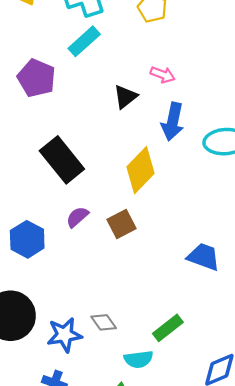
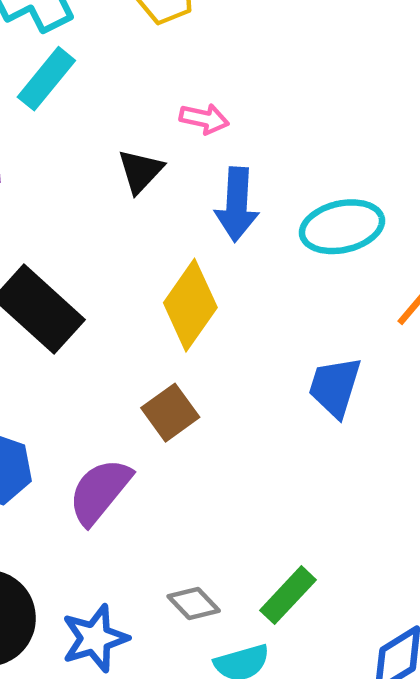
purple semicircle: (77, 217) -> (100, 491), moved, size x1.6
blue trapezoid: (204, 257) -> (335, 387), moved, turned -84
gray diamond: (104, 322) -> (194, 604), moved

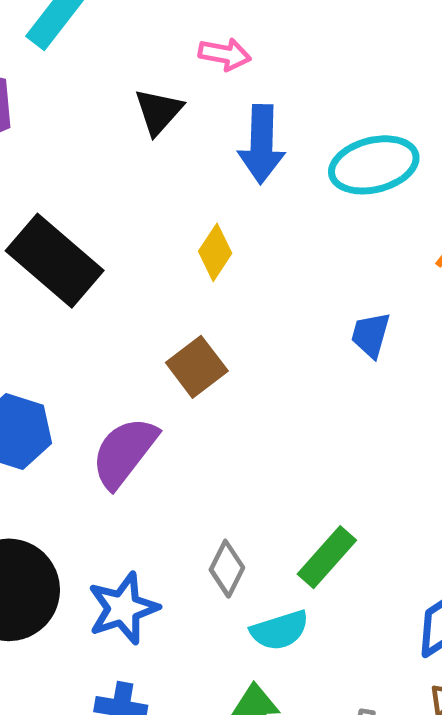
yellow diamond: (190, 305) -> (215, 252), size x0.6
blue trapezoid: (335, 387) -> (371, 335), size x0.7
gray diamond: (194, 604) -> (227, 569), turned 72

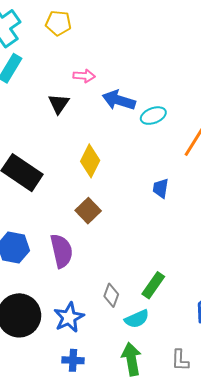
blue arrow: (262, 144) -> (119, 100), moved, turned 112
cyan ellipse: (374, 165) -> (153, 116), size x0.7
yellow diamond: (215, 252) -> (90, 161), size x1.4
purple semicircle: (124, 452) -> (61, 251), turned 136

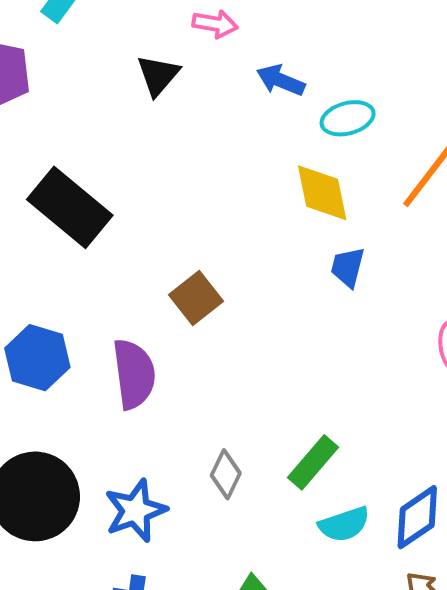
blue arrow: (119, 100) -> (281, 80), size x0.7
yellow diamond: (90, 161) -> (322, 193), moved, turned -44
cyan semicircle: (137, 319) -> (344, 524), moved

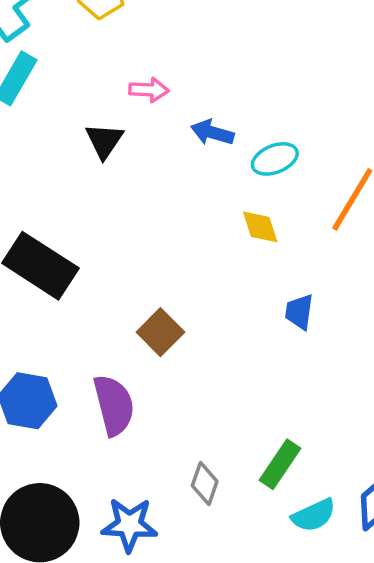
yellow diamond: (322, 193) -> (260, 227), size x0.7
blue trapezoid: (348, 267) -> (299, 312), moved
blue star: (136, 511) -> (129, 525), turned 30

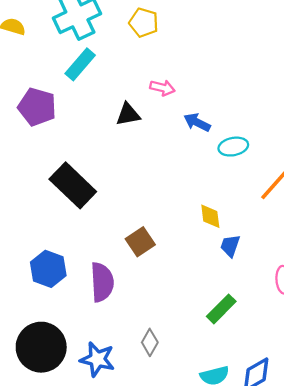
black triangle: (104, 141) -> (128, 114), turned 35
yellow diamond: (260, 227) -> (210, 216), moved
green rectangle: (280, 464) -> (221, 309), moved

